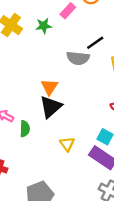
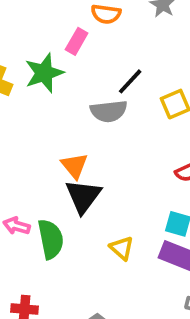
green star: (44, 26) -> (44, 73), size x1.5
green semicircle: (25, 129) -> (51, 239), size x1.5

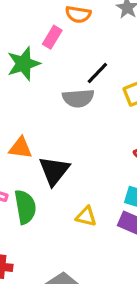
orange triangle: (74, 166) -> (20, 148), moved, turned -45
yellow triangle: (122, 248) -> (86, 216), turned -30

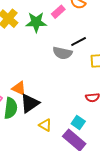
orange triangle: (20, 148) -> (19, 88), moved
black triangle: (54, 171) -> (30, 103), moved

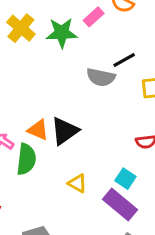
black triangle: (30, 103) -> (65, 131), moved

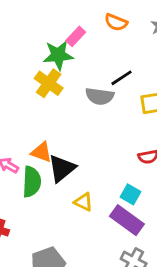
pink rectangle: (94, 17) -> (76, 36), moved
yellow cross: (21, 28) -> (49, 83), moved
black triangle: (65, 131) -> (62, 168), moved

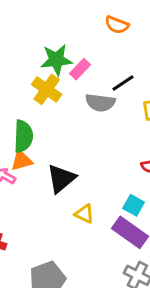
pink rectangle: (76, 36) -> (80, 69), moved
orange triangle: (41, 152) -> (22, 160), moved, turned -35
green semicircle: (32, 182) -> (23, 136), moved

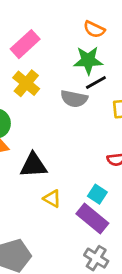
green star: (56, 60) -> (88, 60), moved
pink rectangle: (80, 69) -> (25, 44), moved, size x1.5
black triangle: (61, 179) -> (33, 165), turned 32

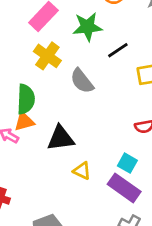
green star: (88, 60) -> (87, 27), moved
gray semicircle: (74, 99) -> (82, 81), moved, turned 44

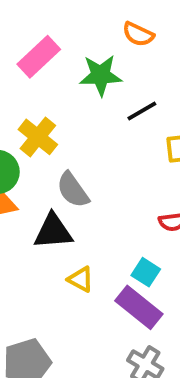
yellow cross: (47, 56) -> (38, 137), moved
gray semicircle: (82, 81) -> (73, 190), moved

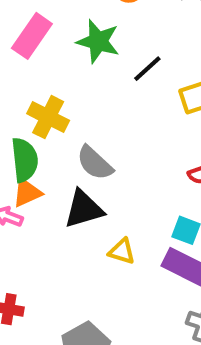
green star: (101, 75) -> (98, 41), turned 30

